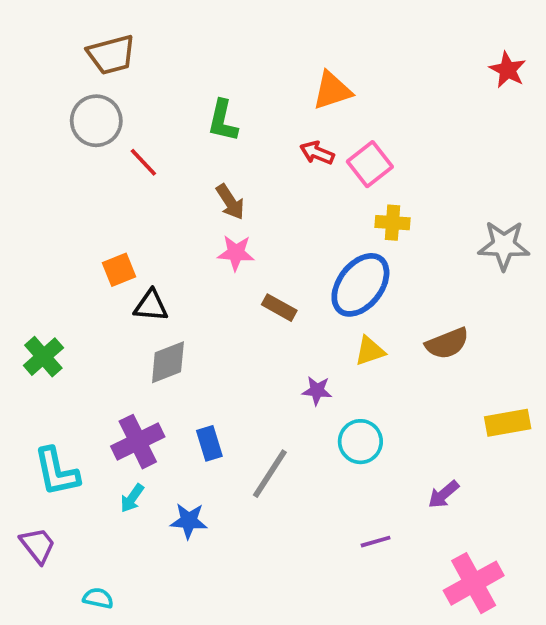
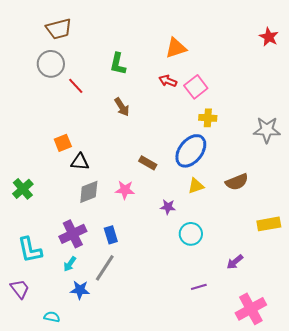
pink star: (236, 253) -> (125, 190), moved
gray line: (270, 474) -> (105, 268), moved
blue star: (189, 521) -> (80, 290), moved

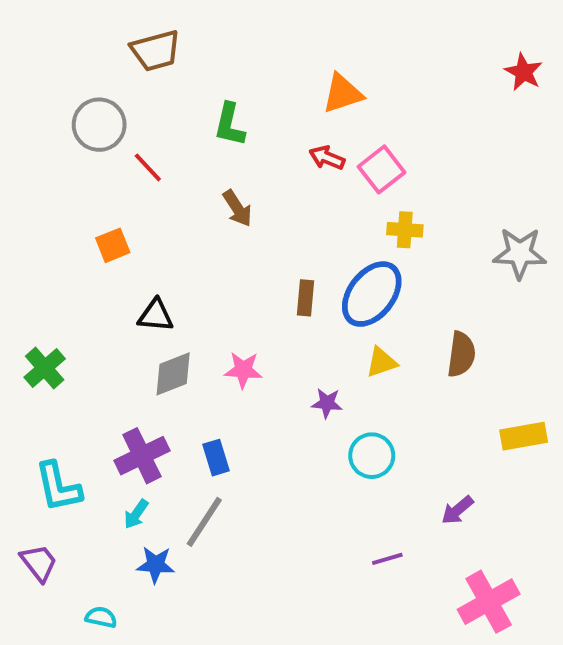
brown trapezoid: (59, 29) -> (156, 51), moved
orange square: (63, 143) -> (113, 245), moved
brown rectangle: (148, 163) -> (306, 298), moved, turned 66
brown semicircle: (237, 182) -> (461, 354), turned -60

